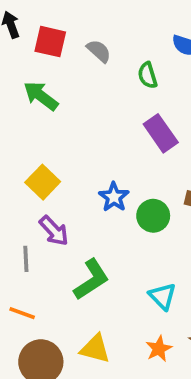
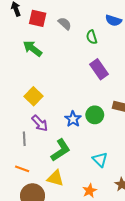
blue star: (114, 197) -> (73, 119), moved
yellow triangle: (95, 349) -> (55, 178), moved
orange star: (159, 349) -> (90, 191), moved

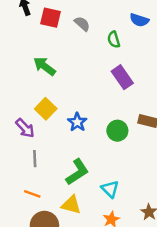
green arrow: (32, 48) -> (44, 66), moved
blue star: (73, 119) -> (77, 122), moved
purple arrow: (40, 123) -> (25, 128), moved
cyan triangle: (100, 160) -> (110, 189), moved

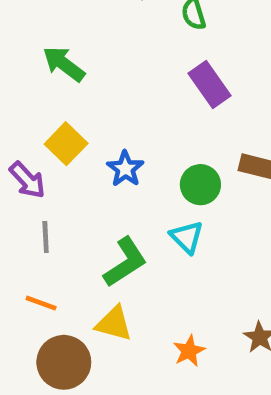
cyan triangle: (110, 189) -> (187, 237), moved

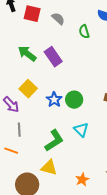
purple rectangle: (210, 84) -> (53, 57), moved
green circle: (200, 185) -> (74, 100), moved
orange line: (41, 303) -> (11, 151), moved

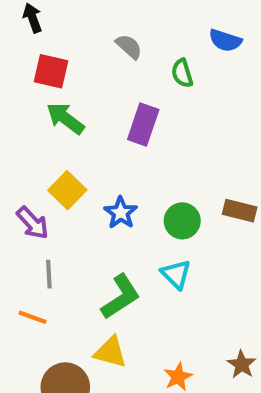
red square: (32, 14) -> (51, 71), moved
purple rectangle: (53, 57) -> (143, 125), moved, turned 54
green circle: (74, 100) -> (182, 221), moved

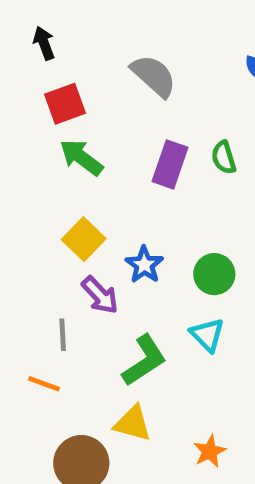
gray semicircle: (129, 47) -> (154, 76), size x1.5
red square: (51, 71) -> (65, 104), turned -33
green semicircle: (182, 73) -> (224, 157), moved
purple arrow: (32, 223) -> (100, 295), moved

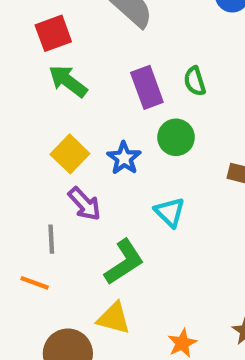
purple rectangle: (170, 164) -> (147, 87), turned -39
blue star: (144, 265) -> (124, 158), moved
green circle: (214, 274) -> (176, 137), moved
cyan triangle: (207, 335) -> (170, 212), moved

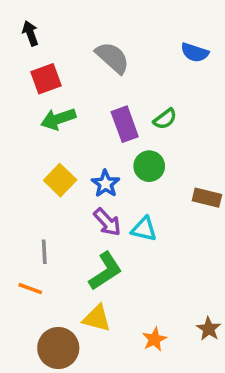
green arrow: (68, 81) -> (58, 119), turned -56
green semicircle: (195, 81) -> (165, 119), turned -110
purple arrow: (85, 204) -> (107, 222), moved
cyan triangle: (170, 212) -> (144, 229), turned -32

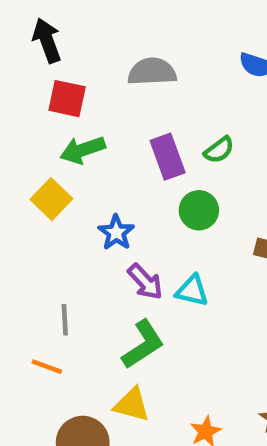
black arrow: (30, 33) -> (47, 40), size x1.4
gray semicircle: (112, 58) -> (152, 72), turned -45
red square: (46, 79) -> (67, 99), turned 32
yellow square: (60, 180) -> (51, 199), moved
blue star: (105, 184) -> (116, 233), moved

